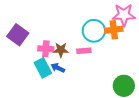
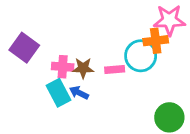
cyan circle: (94, 31) -> (141, 56), moved

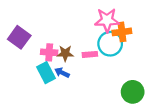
pink star: (169, 20) -> (107, 20), moved

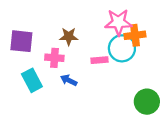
purple square: (19, 37) -> (21, 41), turned -30
brown star: (65, 53) -> (69, 36), moved
cyan rectangle: (46, 73) -> (32, 80), moved

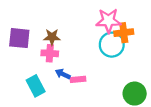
brown star: (69, 36) -> (52, 37), moved
pink rectangle: (99, 60) -> (78, 79), moved
cyan rectangle: (32, 80) -> (36, 86), moved

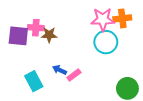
orange cross: (124, 33) -> (122, 18), moved
pink cross: (50, 53) -> (36, 28), moved
pink rectangle: (78, 79) -> (74, 75), turned -32

